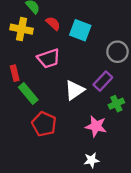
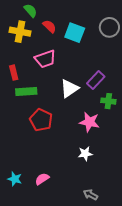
gray circle: (117, 52) -> (109, 27), moved
green rectangle: (28, 94) -> (26, 92), turned -54
green cross: (116, 104) -> (108, 101), turned 32

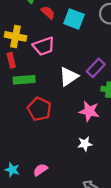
yellow cross: (20, 32) -> (15, 36), moved

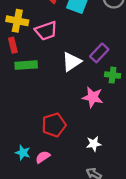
red pentagon: (39, 109) -> (54, 125), moved, turned 30
white star: (85, 144) -> (94, 144), moved
cyan star: (12, 170) -> (23, 153), moved

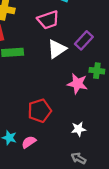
pink trapezoid: (46, 31) -> (48, 20), moved
green cross: (113, 75) -> (97, 71), moved

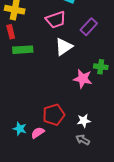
purple rectangle: (84, 40) -> (89, 27), moved
red pentagon: (40, 111) -> (54, 115), moved
gray arrow: (78, 158) -> (83, 140), moved

